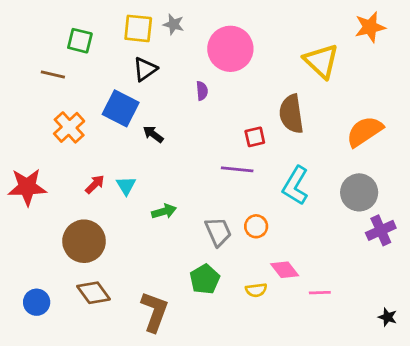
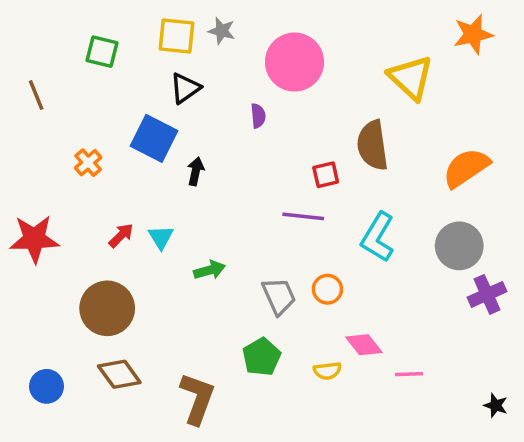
brown line: (53, 75) -> (36, 95), moved, turned 55
orange cross: (69, 127) -> (88, 163), size x0.7
black arrow: (153, 134) -> (196, 171), turned 65

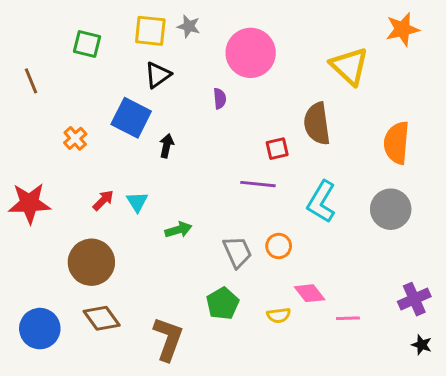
orange semicircle: (466, 168) -> (397, 143), turned -51
purple cross: (487, 294) -> (414, 299), moved
blue circle: (46, 386) -> (40, 329), size x1.4

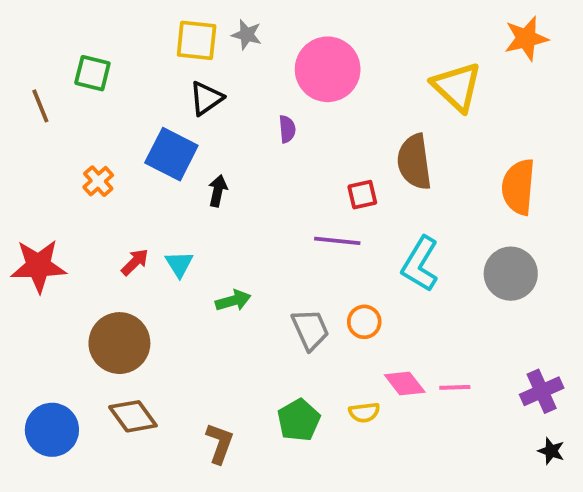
green square: (87, 44) -> (92, 73), moved
green pentagon: (223, 303) -> (299, 420), moved
pink line: (348, 318) -> (455, 387), moved
brown L-shape: (168, 339) -> (220, 443), size x0.7

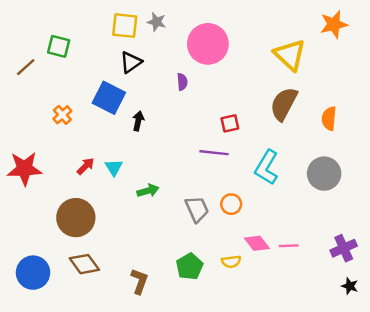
brown line: (40, 106) -> (26, 67), turned 70
brown semicircle: (414, 162) -> (284, 104), moved, turned 36
orange semicircle: (518, 187) -> (329, 119), size x0.7

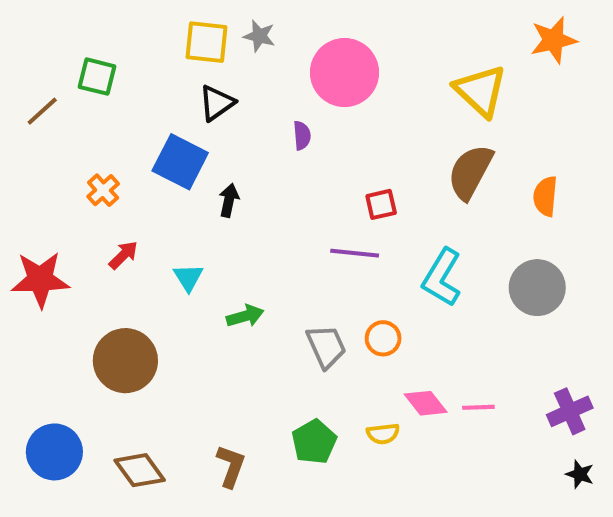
red arrow: (86, 166) -> (123, 255), moved
brown diamond: (84, 264) -> (140, 470), moved

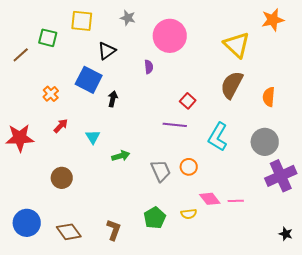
yellow square: (207, 42) -> (82, 21), moved
red square: (381, 204) -> (188, 101), turned -35
brown circle: (125, 361) -> (62, 178), size x0.7
purple cross: (570, 411) -> (281, 176), moved, size x1.4

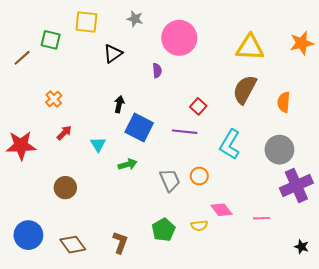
orange star: (273, 20) -> (302, 43), moved
yellow triangle: (237, 45) -> (250, 47), turned -40
blue square: (89, 80) -> (139, 127), moved
pink line: (236, 201) -> (262, 218), moved

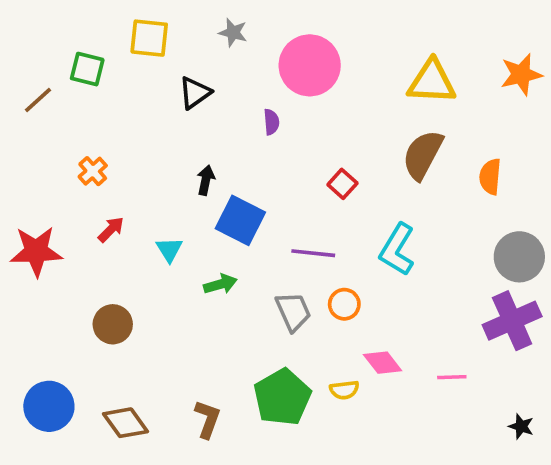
purple line: (185, 132) -> (313, 253), moved
gray circle: (279, 150) -> (519, 257), moved
green pentagon: (163, 230) -> (282, 397), size x1.4

